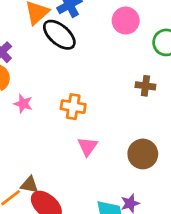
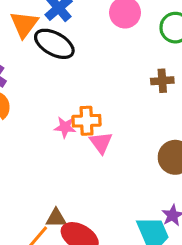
pink star: (23, 104) -> (65, 127), moved
pink triangle: (88, 146) -> (101, 143), moved

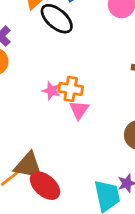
brown triangle: (56, 218) -> (28, 166), size x1.6

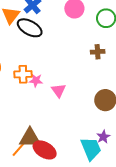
orange cross: (71, 89) -> (23, 74), moved

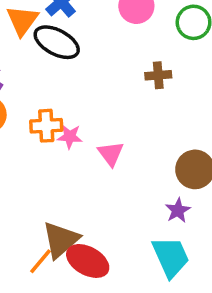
brown cross: (98, 52) -> (158, 75), moved
purple star: (103, 137) -> (178, 210), moved
brown triangle: (30, 138) -> (61, 240), turned -40

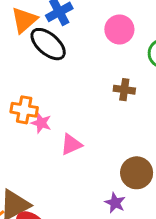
pink triangle: (111, 154) -> (71, 144), turned 30
purple star: (178, 210) -> (115, 203), turned -30

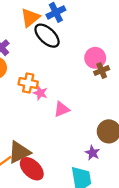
pink circle: (119, 29) -> (95, 58), moved
brown cross: (124, 90) -> (102, 71), turned -32

